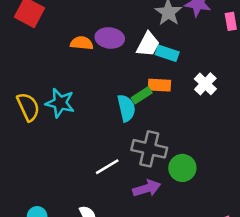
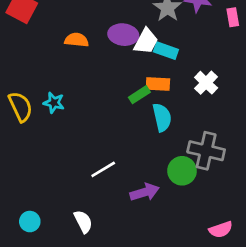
purple ellipse: (110, 38) -> (123, 35), moved
cyan star: (60, 103) -> (54, 103), size x0.7
cyan semicircle: (126, 108) -> (162, 117), moved
gray cross: (149, 149) -> (206, 151), moved

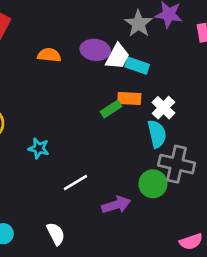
white cross: (206, 83) -> (163, 108), moved
cyan star: (54, 103) -> (39, 148), moved
cyan semicircle: (162, 117) -> (157, 134), moved

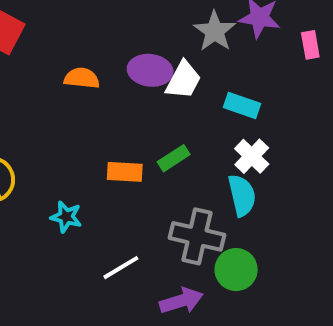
cyan rectangle: (137, 66) -> (242, 105), moved
orange rectangle: (129, 98) -> (125, 172), moved
gray cross: (177, 164) -> (197, 236), moved

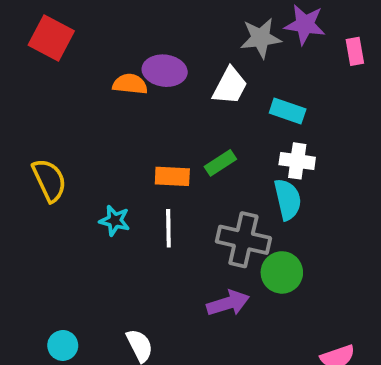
gray star: (215, 31) -> (261, 38), turned 30
purple ellipse: (150, 70) -> (165, 71), moved
white cross: (252, 156) -> (297, 161), turned -36
white line: (121, 268) -> (168, 228), moved, turned -60

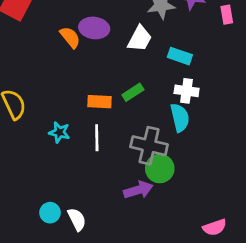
orange semicircle: (130, 84) -> (70, 37), turned 45
green circle: (282, 272) -> (160, 168), moved
cyan circle: (63, 345) -> (50, 213), moved

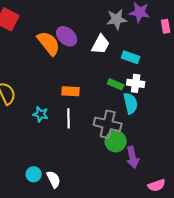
purple ellipse: (94, 28) -> (67, 36), turned 35
orange semicircle: (70, 37) -> (49, 43), size x1.5
green rectangle: (133, 92) -> (116, 84), moved, turned 56
purple arrow: (138, 190) -> (133, 157), moved, turned 95

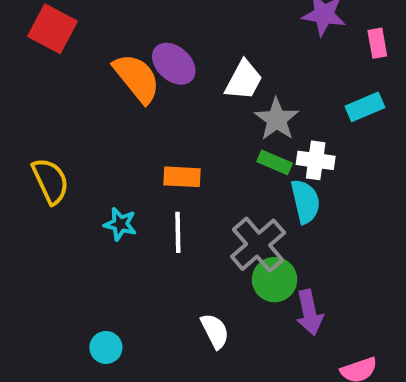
gray star: (117, 19) -> (277, 119), moved, turned -30
cyan rectangle: (131, 57) -> (365, 107), moved, turned -42
gray cross: (108, 124) -> (258, 245), turned 36
white semicircle: (54, 179) -> (215, 331), moved

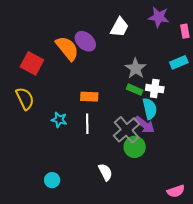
red square: (52, 29) -> (32, 63), moved
white trapezoid: (244, 80) -> (120, 27), moved
purple arrow: (309, 313) -> (145, 125), moved, turned -40

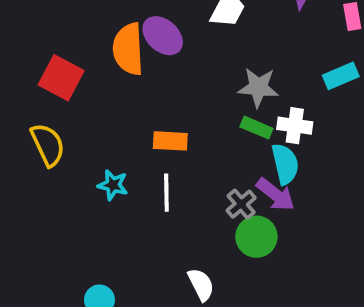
orange semicircle: (67, 48) -> (128, 49), turned -144
gray star: (136, 68) -> (258, 87), turned -30
gray cross: (127, 130) -> (241, 204), size x0.6

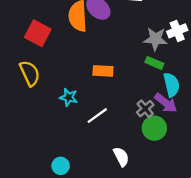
white cross: (295, 126) -> (177, 31), moved, turned -30
white line: (166, 193) -> (97, 116), moved, turned 55

